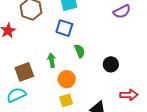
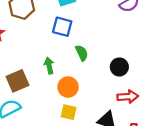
red arrow: (129, 95) -> (128, 97), moved
yellow square: (66, 100) -> (69, 112), turned 32

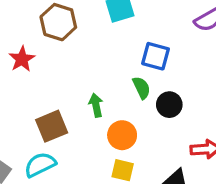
blue square: (62, 27) -> (156, 56), moved
black circle: (119, 67) -> (169, 105), moved

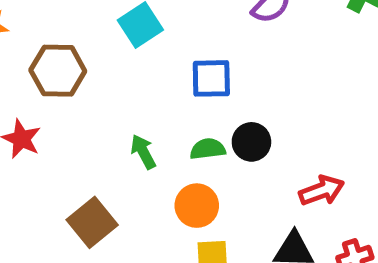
green semicircle: (141, 88) -> (208, 149), moved, turned -55
green arrow: (96, 105) -> (143, 152), moved

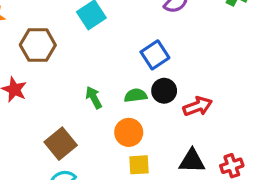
blue square: (211, 78) -> (155, 55), moved, turned -32
red arrow: (322, 191) -> (198, 106), moved

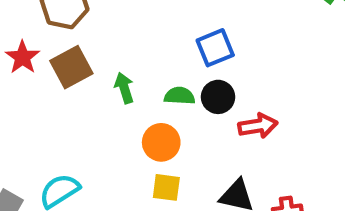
brown square: (61, 144) -> (71, 67), moved

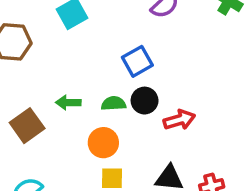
brown square: (71, 67) -> (27, 126), moved
green arrow: (124, 88) -> (68, 103), turned -65

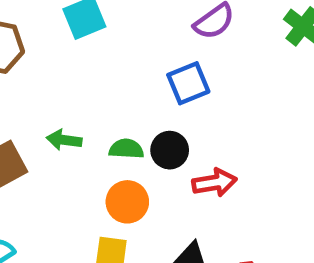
blue square: (137, 61) -> (188, 83), moved
orange circle: (103, 143) -> (127, 202), moved

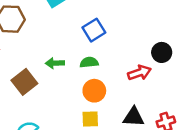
blue square: (188, 83) -> (94, 30), moved
black circle: (170, 150) -> (162, 52), moved

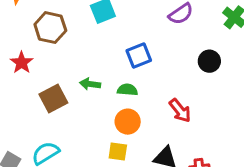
black circle: (162, 52) -> (209, 61), moved
red arrow: (139, 73) -> (180, 111), turned 60

